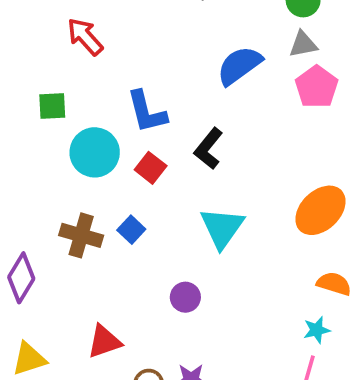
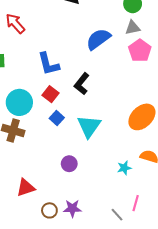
cyan circle: (95, 152) -> (19, 102), moved
blue square: (131, 230) -> (57, 118), moved
cyan star: (317, 330) -> (124, 168), moved

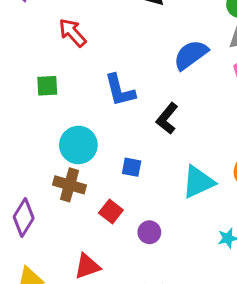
red square: (51, 94) -> (111, 212), moved
blue square: (57, 118) -> (132, 167), turned -32
cyan triangle: (89, 126) -> (198, 182), moved, turned 30

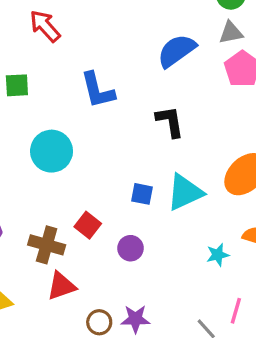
black L-shape: (167, 118) -> (170, 121), moved, turned 132
blue square: (132, 167) -> (142, 194), moved
brown cross: (69, 185) -> (47, 245), moved

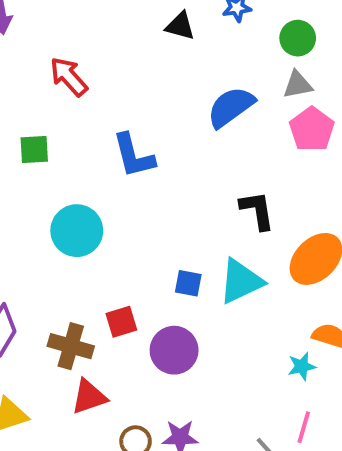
black L-shape: (170, 121) -> (257, 210), moved
red square: (88, 225) -> (121, 322), turned 35
purple circle: (131, 248) -> (174, 350), size x1.5
cyan star: (218, 255) -> (302, 366), moved

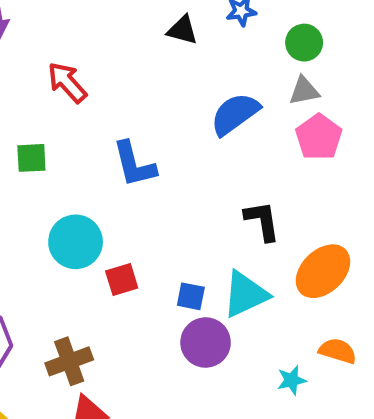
red square: (121, 322) -> (122, 280), moved
brown cross: (71, 346) -> (69, 361), turned -36
purple circle: (174, 350) -> (206, 342), moved
cyan star: (302, 366) -> (292, 380), moved

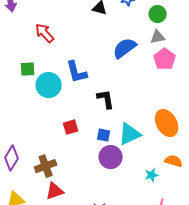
black L-shape: (262, 221) -> (106, 99), moved
cyan circle: (76, 242) -> (49, 85), moved
orange ellipse: (323, 271) -> (167, 123), turned -76

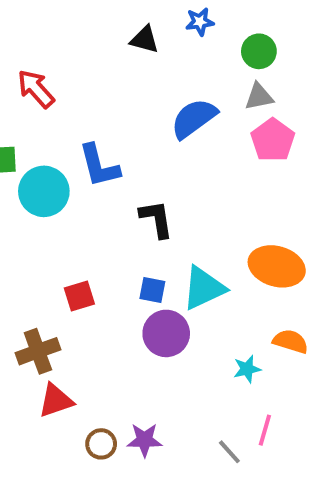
orange ellipse: (167, 123) -> (277, 266), turned -44
red square: (71, 127) -> (79, 296), moved

